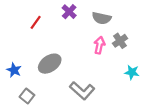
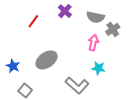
gray cross: (120, 41) -> (113, 29), moved
cyan star: (132, 72) -> (98, 68), moved

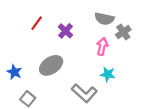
purple cross: (65, 11) -> (65, 31), moved

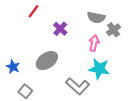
red line: (37, 23) -> (34, 11), moved
cyan star: (108, 74) -> (99, 69), size x1.5

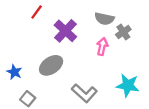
purple cross: (60, 29) -> (65, 31), size x1.5
cyan star: (99, 69) -> (128, 85), moved

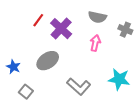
red line: (37, 12) -> (38, 20), moved
gray cross: (123, 32) -> (125, 30), moved, turned -32

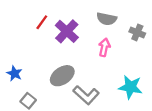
gray ellipse: (48, 61) -> (62, 76), moved

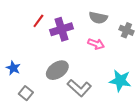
purple cross: (67, 31) -> (62, 29), turned 30
pink arrow: (104, 47) -> (96, 44), turned 98

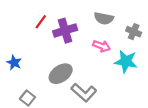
blue star: (13, 68) -> (14, 63), moved
cyan star: (120, 81) -> (126, 61), moved

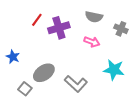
cyan star: (126, 61) -> (114, 70), moved
gray ellipse: (61, 74) -> (44, 73), moved

